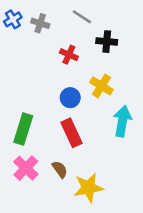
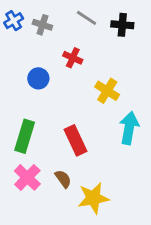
black cross: (107, 42) -> (122, 25), moved
blue circle: (70, 98) -> (38, 78), moved

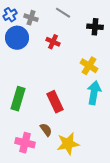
black cross: (122, 25) -> (95, 27), moved
blue circle: (38, 78) -> (17, 38), moved, size x1.5
yellow cross: (107, 91) -> (89, 66), moved
pink cross: (27, 177) -> (25, 143), moved, turned -30

